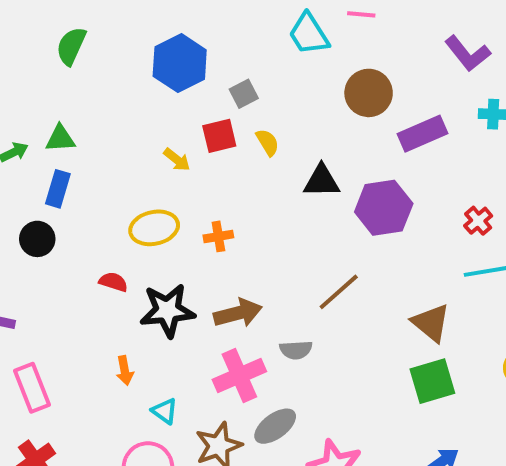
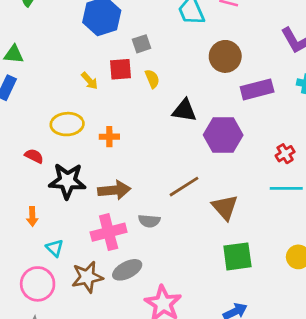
brown triangle: (431, 323) -> (225, 207), moved

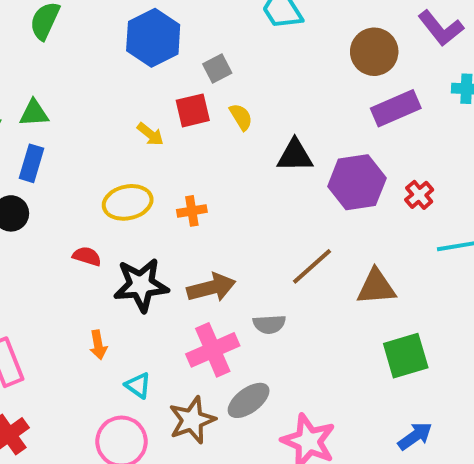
brown circle: (225, 56) -> (374, 52), moved
red cross: (285, 154) -> (419, 195), moved
brown triangle: (225, 207) -> (376, 287), turned -44

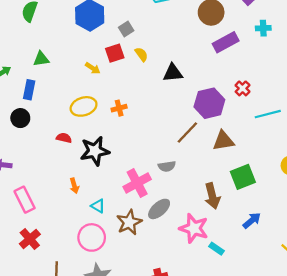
green triangle: (34, 113) -> (41, 59), moved
purple hexagon: (357, 182) -> (209, 103), moved
brown arrow: (211, 288) -> (212, 196), moved, turned 95

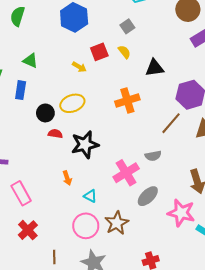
gray square: (126, 29) -> (127, 26), moved
green triangle: (41, 59) -> (30, 61), turned 35
orange cross: (119, 108) -> (127, 101), moved, size x1.6
black circle: (20, 118) -> (45, 113), moved
brown star: (129, 222) -> (117, 223), moved

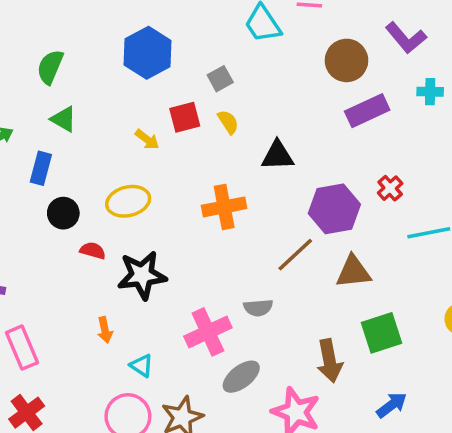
green semicircle: (18, 16) -> (50, 67), moved
gray square: (127, 26) -> (220, 79), moved
black circle: (45, 113) -> (63, 213), moved

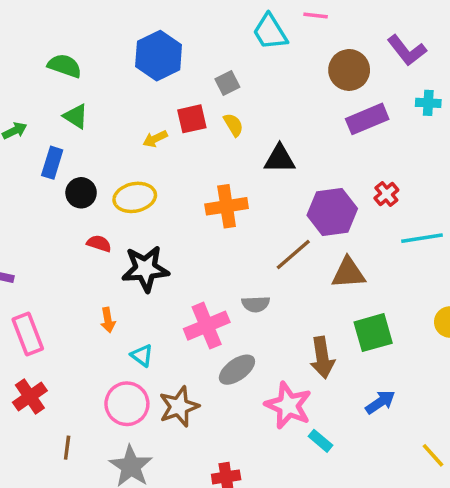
green semicircle: (50, 67) -> (65, 66), turned 84
yellow arrow: (147, 139) -> (155, 139), turned 115
black circle: (63, 213) -> (81, 193), moved

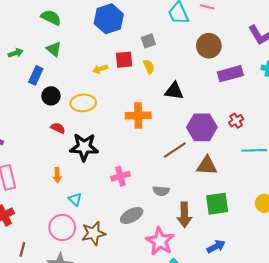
brown circle: (349, 70) -> (209, 46), moved
gray semicircle: (256, 304) -> (161, 191), moved
pink cross: (207, 326) -> (120, 176), moved, size x0.7

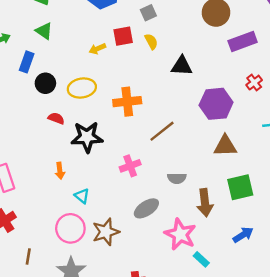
orange cross: (138, 116) -> (127, 102), moved
red cross: (236, 121) -> (254, 83), moved
brown line: (175, 150) -> (162, 131), moved

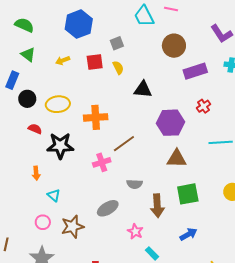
yellow arrow: (97, 49) -> (63, 60), moved
pink cross: (130, 166) -> (102, 162), moved
pink circle: (70, 228) -> (43, 222), size x0.6
pink star: (180, 234) -> (135, 231), size x0.6

